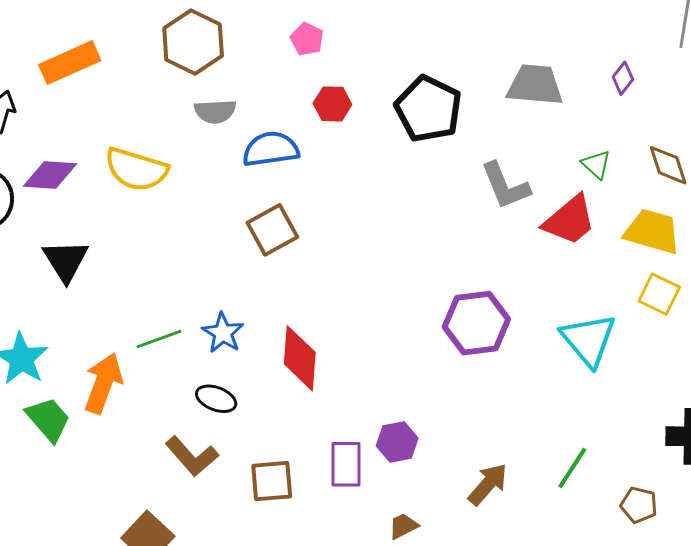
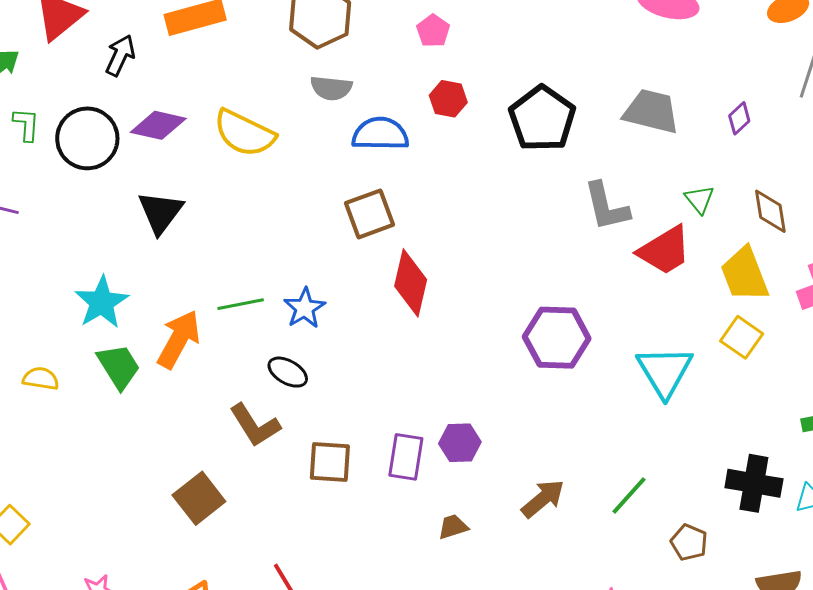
yellow trapezoid: (652, 231) -> (745, 274), turned -136
red diamond: (300, 358) -> (411, 283), moved

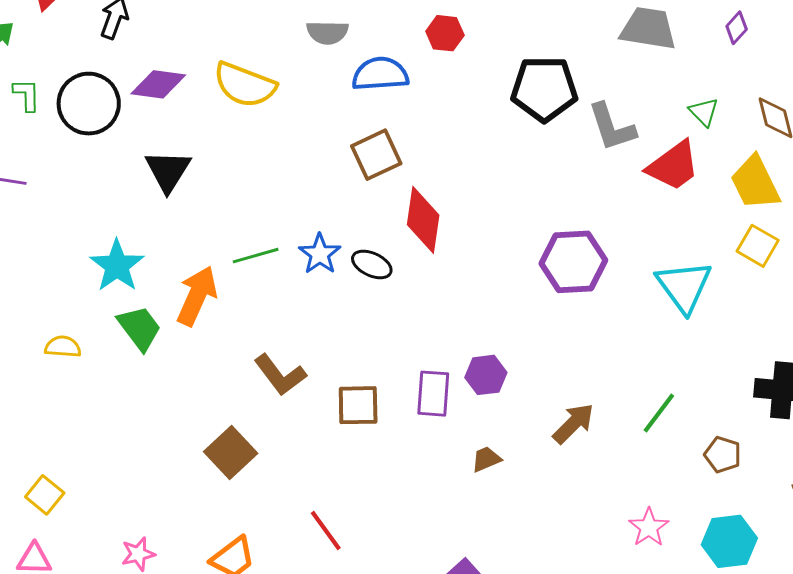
black pentagon: (542, 119) -> (544, 89), moved, turned -30
black ellipse: (288, 372) -> (372, 264), moved

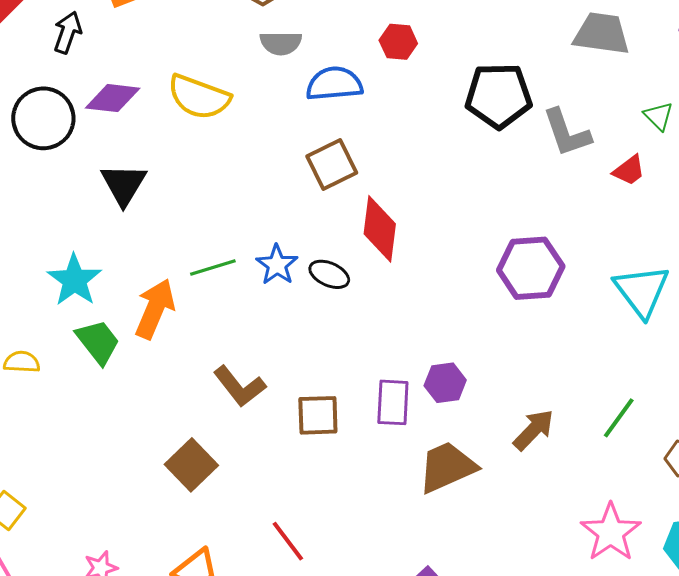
red trapezoid: (673, 166) -> (629, 170), size x0.6
brown trapezoid: (486, 459) -> (447, 467), size x2.0
pink star: (649, 527) -> (611, 532), size x1.5

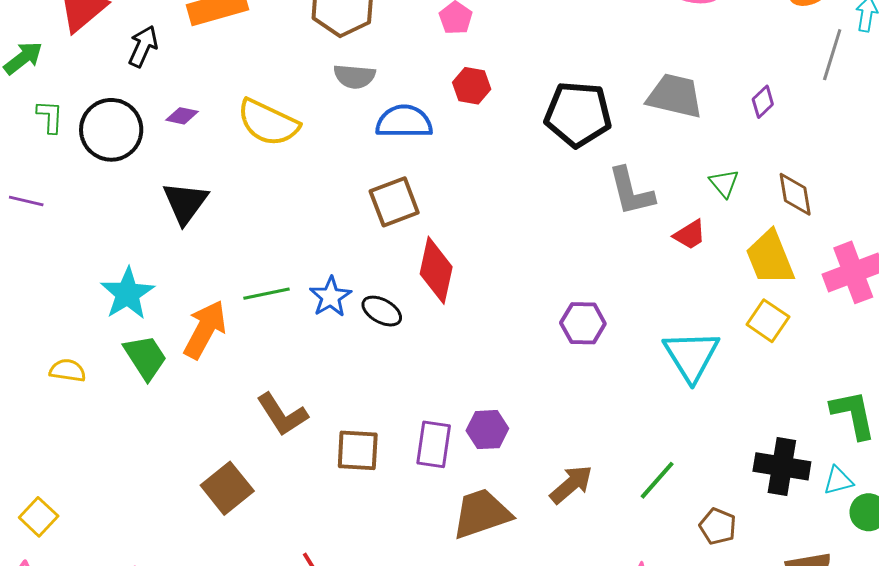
black pentagon: (498, 96) -> (578, 114), moved
purple diamond: (113, 98) -> (182, 116), size x0.6
purple hexagon: (531, 268) -> (583, 323), size x0.7

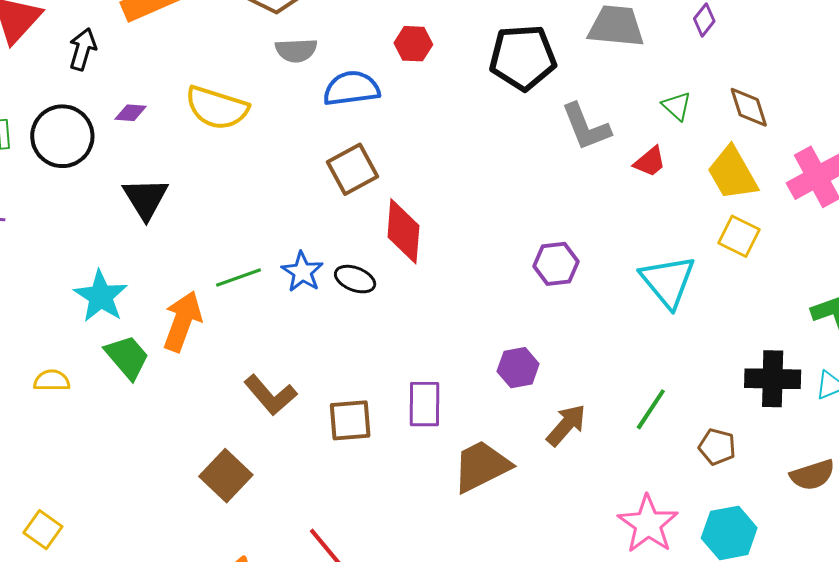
purple hexagon: (487, 430) -> (518, 368), moved

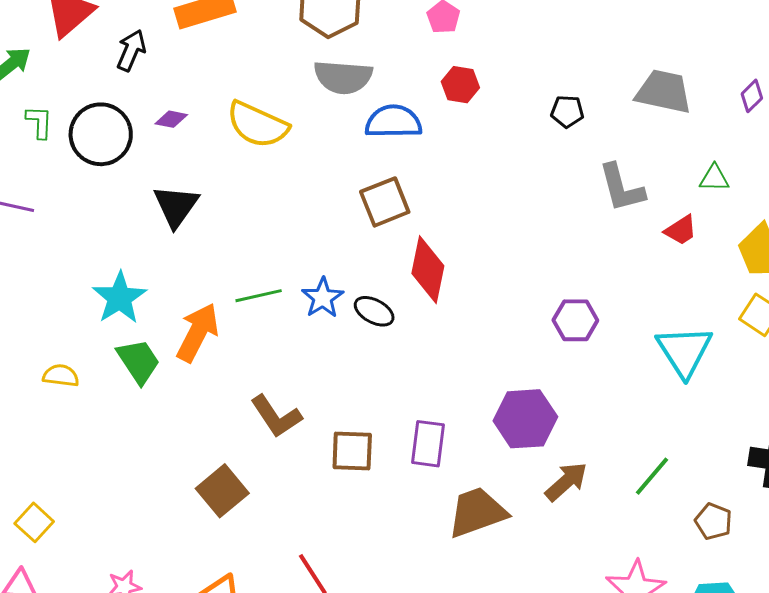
gray semicircle: (296, 50) -> (343, 77), size x1.4
black pentagon: (523, 57) -> (567, 111), size x0.5
green triangle: (677, 106) -> (714, 178), turned -48
purple hexagon: (518, 368) -> (525, 419), size x1.5

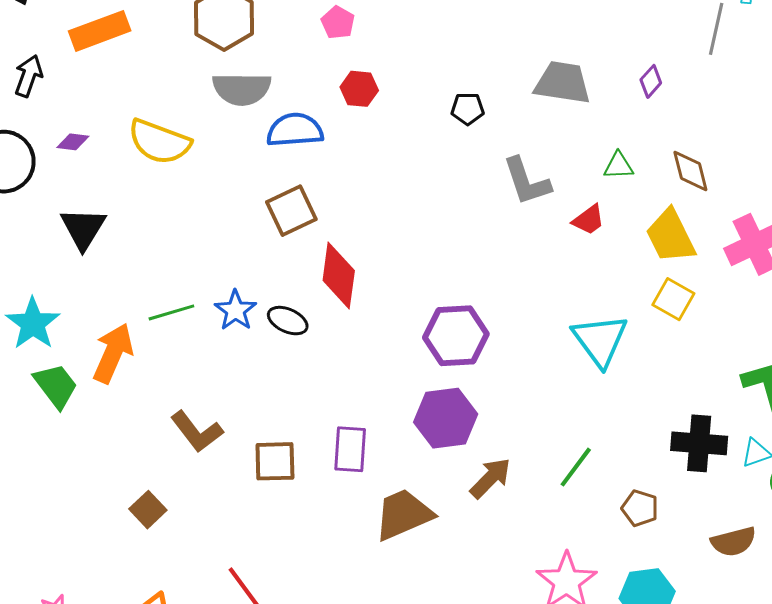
purple hexagon: (575, 320) -> (456, 336), moved, size x1.4
brown square: (222, 491) -> (148, 510), size x0.7

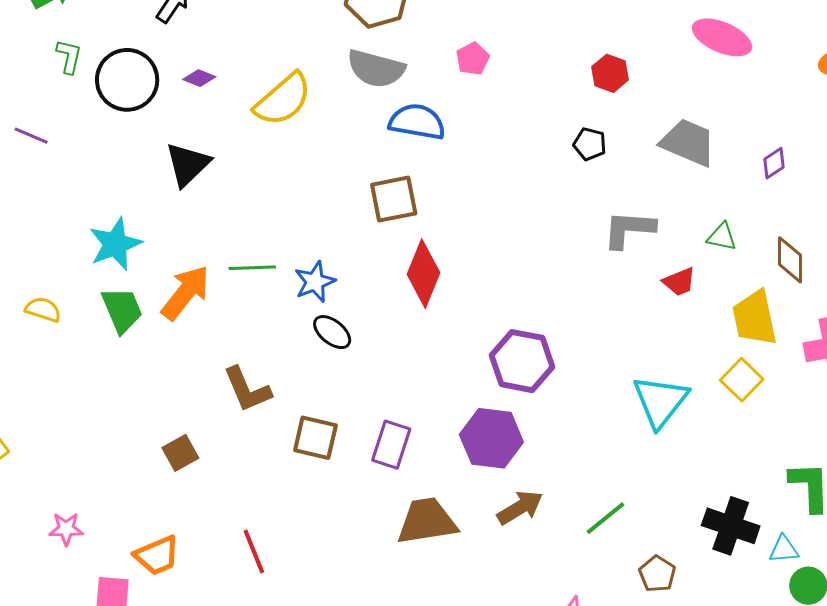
pink pentagon: (338, 22) -> (473, 59), moved
red hexagon: (359, 89) -> (610, 73), moved
yellow semicircle: (159, 142) -> (283, 99), turned -76
gray L-shape: (527, 181) -> (629, 229), turned 98
black ellipse: (288, 321) -> (332, 332), moved

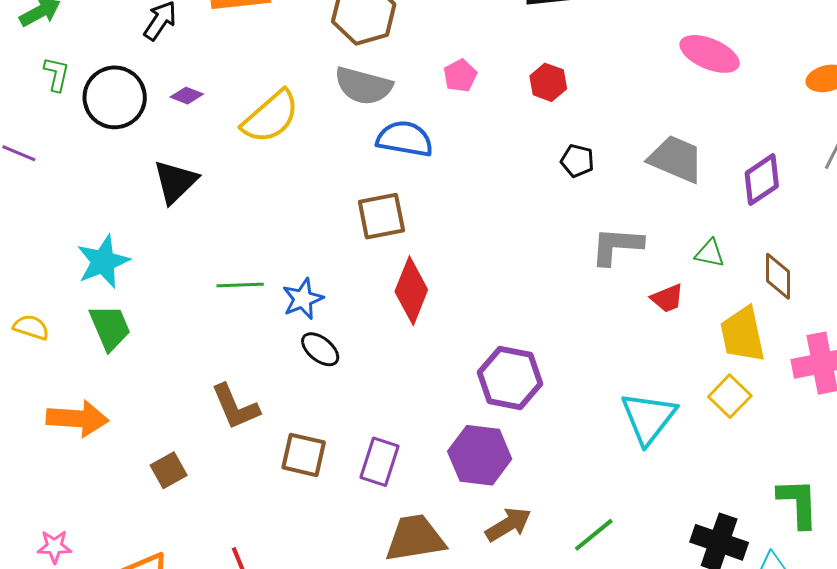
red hexagon: (610, 73) -> (548, 82), moved
purple diamond: (774, 163) -> (762, 180), size x1.6
orange arrow: (186, 293) -> (78, 419), moved, turned 56

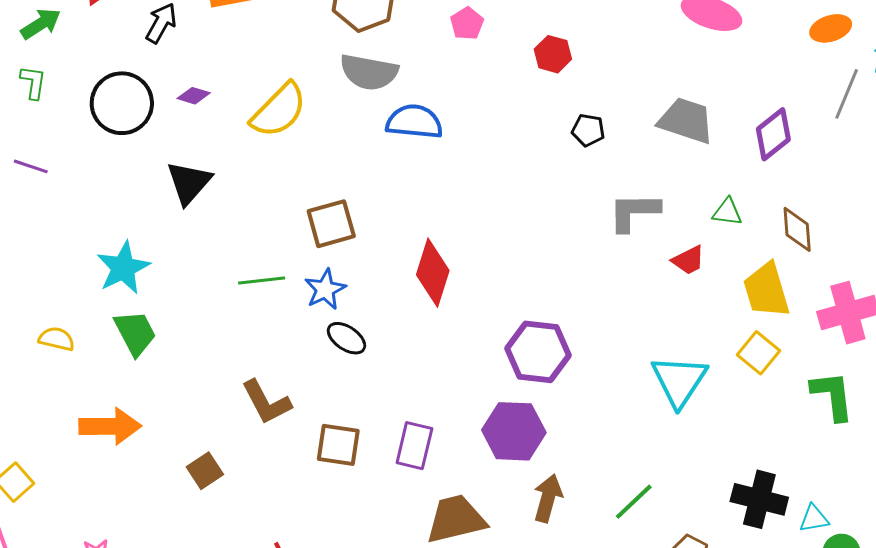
green L-shape: (57, 74) -> (33, 82), moved
pink pentagon: (460, 76) -> (467, 23), moved
brown square: (381, 216) -> (331, 224), moved
green L-shape: (798, 503) -> (832, 396), moved
brown arrow: (508, 524) -> (548, 498), turned -39

